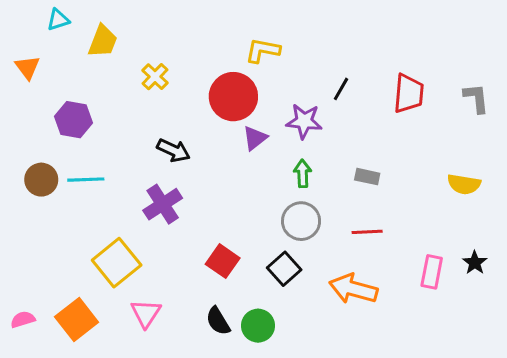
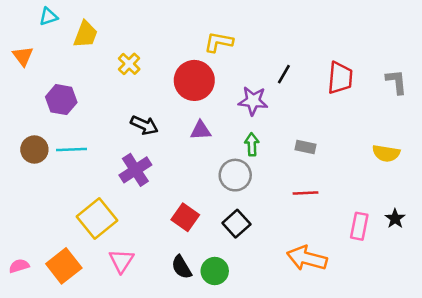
purple triangle: (255, 138) -> (201, 130), moved, turned 35
gray circle: (301, 221) -> (235, 175), moved
orange arrow: (353, 289) -> (307, 258), moved

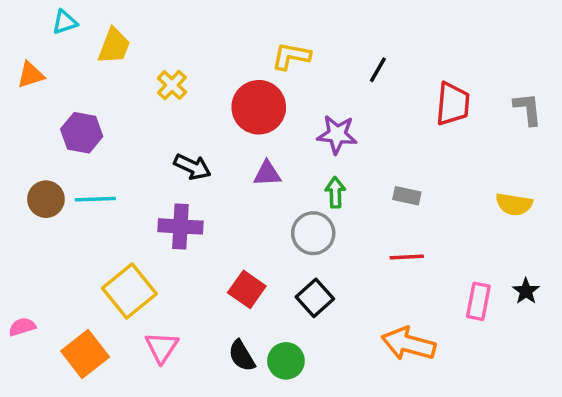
orange triangle: (23, 56) -> (31, 75), turned 50
black line: (284, 74) -> (378, 70), moved
purple cross: (135, 170) -> (180, 226), turned 36
pink semicircle: (19, 266) -> (22, 327), moved

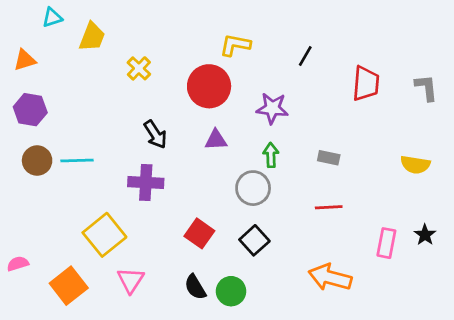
purple hexagon: (82, 133) -> (30, 110), moved
black arrow: (192, 167) -> (155, 134), turned 32

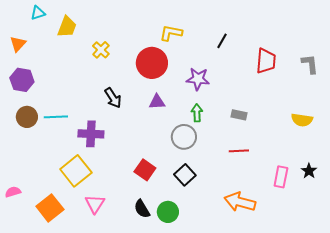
orange triangle: (25, 60) -> (18, 44), turned -30
purple cross: (146, 183) -> (91, 134), moved

